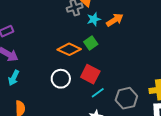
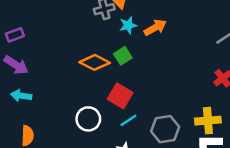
cyan arrow: (14, 78) -> (21, 96), turned 70
white circle: (61, 79) -> (88, 119), moved

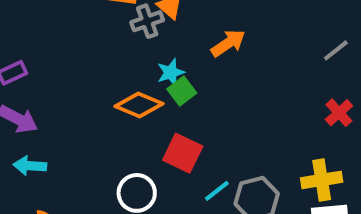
cyan star: (128, 25) -> (171, 72), moved
cyan line: (128, 120) -> (217, 191), moved

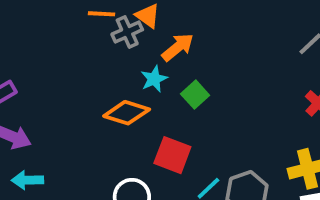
orange arrow: (228, 43) -> (178, 47), moved
green square: (182, 91) -> (195, 95), moved

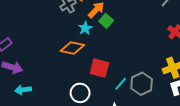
green square: (195, 95) -> (106, 21), moved

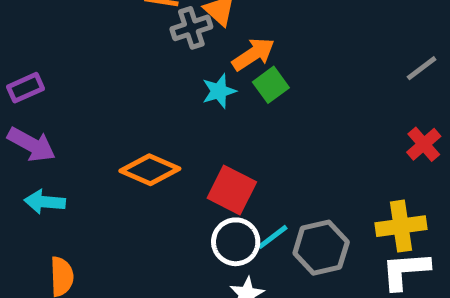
orange diamond: (72, 48) -> (150, 170), moved
white circle: (80, 93) -> (236, 242), moved

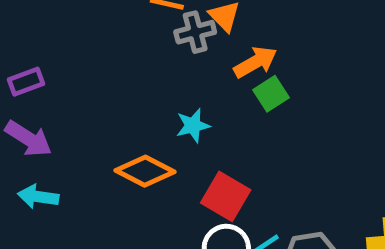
cyan star: (219, 91) -> (193, 125), moved

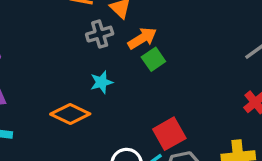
gray cross: (195, 32) -> (100, 34), moved
red square: (226, 196) -> (169, 134), moved, turned 32

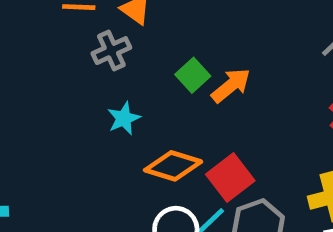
orange arrow: (142, 38) -> (231, 85), moved
orange diamond: (70, 114) -> (173, 166), moved

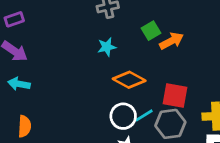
red square: (230, 178) -> (175, 96), moved, turned 36

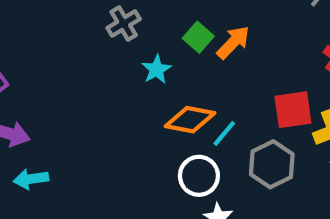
cyan star: (107, 47) -> (156, 69), moved
red square: (175, 96) -> (293, 110), moved
cyan line: (144, 115) -> (224, 133), moved

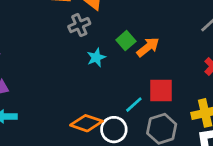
red square: (293, 110) -> (161, 90), moved
orange diamond: (190, 120) -> (86, 123), moved

